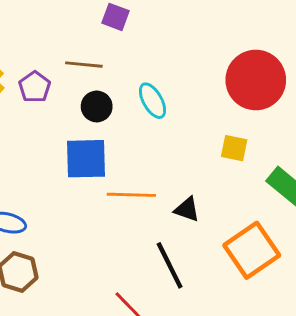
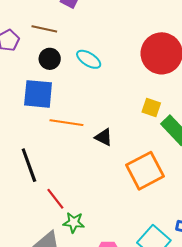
cyan ellipse: (152, 101) -> (89, 59), turned -35
yellow square: (234, 148) -> (151, 108), moved
black line: (170, 265) -> (29, 165), moved

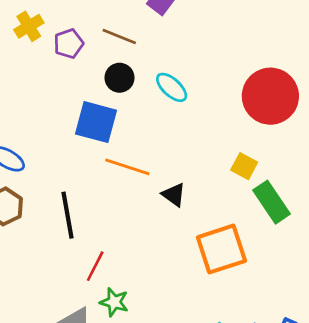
red line: (55, 199) -> (95, 266), turned 55

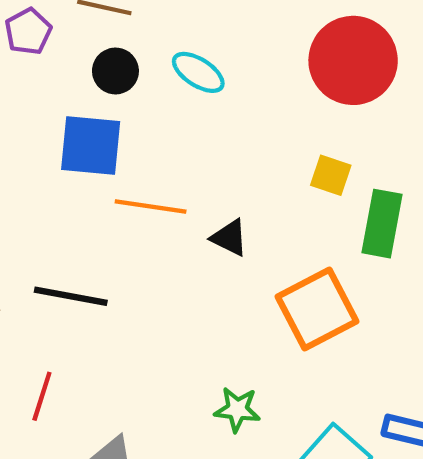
green rectangle: (271, 202) -> (382, 224), turned 54
black line: (68, 215) -> (71, 296), turned -60
red line: (95, 266) -> (42, 396), moved
green star: (114, 302) -> (237, 409), moved

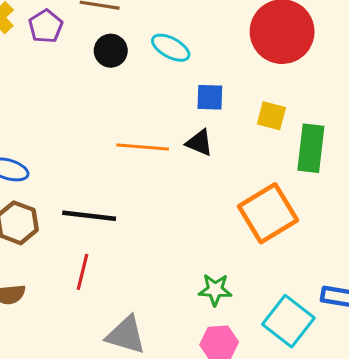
blue square: (91, 145) -> (210, 97), moved, size x0.6
black triangle: (229, 238) -> (199, 143), moved
red line: (42, 396) -> (83, 272), moved

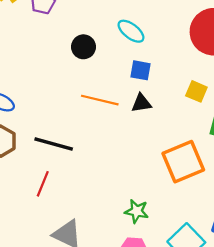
black circle: (111, 51) -> (83, 47), moved
blue square: (210, 97) -> (140, 70), moved
black triangle: (199, 143) -> (141, 103), turned -40

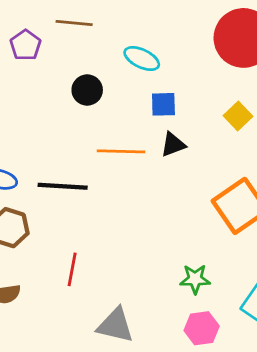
yellow square: (196, 91) -> (238, 116), turned 35
black line: (54, 144) -> (63, 186), moved

